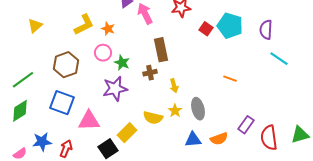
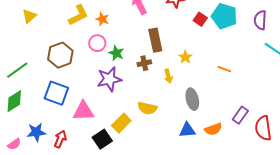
yellow star: (175, 111) -> (185, 57), moved

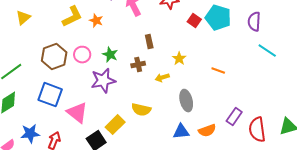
brown rectangle: (155, 40) -> (149, 42), size x0.6
pink circle: (97, 43) -> (82, 55), moved
yellow arrow: (168, 76) -> (162, 78), turned 88
pink triangle: (83, 111) -> (77, 113), turned 40

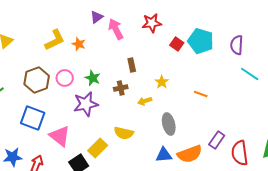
orange semicircle: (207, 131) -> (190, 154), size x1.4

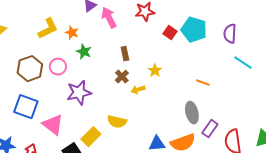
green star: (93, 78) -> (84, 52), moved
brown cross: (121, 88) -> (122, 77), moved, turned -32
orange line: (201, 94) -> (203, 83), moved
gray ellipse: (169, 124) -> (192, 113), moved

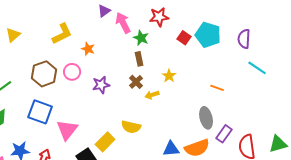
orange star: (72, 33) -> (88, 49), moved
green star: (84, 52) -> (141, 38), moved
purple star: (79, 93) -> (101, 85), moved, size x0.7
pink triangle: (53, 125) -> (67, 130), turned 30

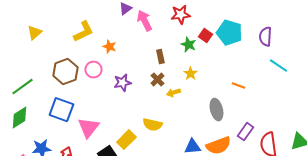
green star: (141, 38) -> (188, 45), moved
gray ellipse: (206, 118) -> (216, 110), moved

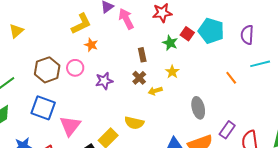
yellow L-shape: (83, 32) -> (81, 24), moved
cyan line: (278, 66) -> (260, 64), turned -48
orange line: (238, 86) -> (231, 78), moved, turned 32

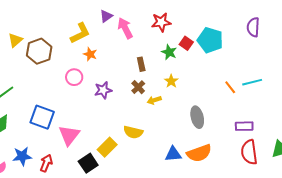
purple semicircle: (247, 35) -> (253, 27), moved
cyan line: (260, 64) -> (252, 82), moved
brown hexagon: (47, 70) -> (39, 51), moved
purple rectangle: (227, 130) -> (244, 126), moved, turned 54

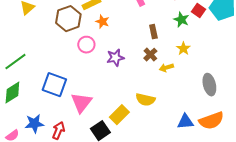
brown hexagon: (39, 51) -> (68, 19), moved

